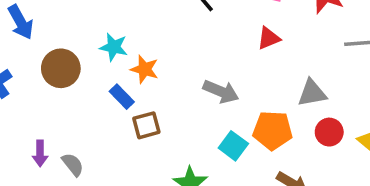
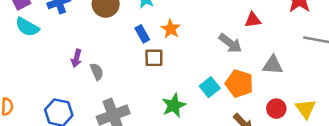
orange star: (145, 69) -> (171, 29), moved
gray arrow: (221, 91) -> (230, 43), moved
red circle: (329, 132) -> (276, 109), moved

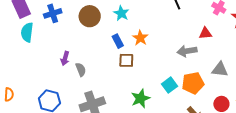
cyan semicircle: (27, 27) -> (27, 32), turned 66
gray arrow: (230, 43) -> (187, 51), turned 132
orange pentagon: (239, 84) -> (193, 83), turned -30

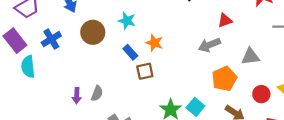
purple arrow: (65, 58) -> (77, 96), moved
gray semicircle: (81, 70) -> (97, 93), turned 56
cyan square: (169, 85) -> (195, 107), moved

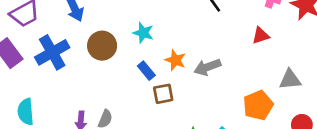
blue cross: (51, 39) -> (52, 52), size x1.4
gray arrow: (209, 45) -> (207, 67), moved
cyan semicircle: (28, 67) -> (26, 112), moved

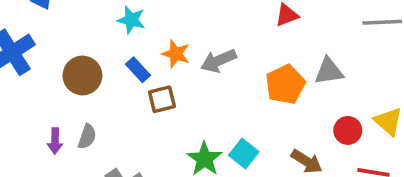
brown circle: (102, 46) -> (82, 75), moved
orange pentagon: (258, 105) -> (285, 84), moved

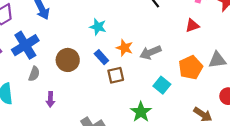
gray semicircle: (87, 137) -> (34, 74), moved
cyan square: (244, 154) -> (162, 85), moved

